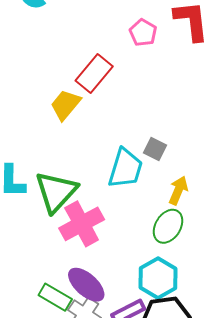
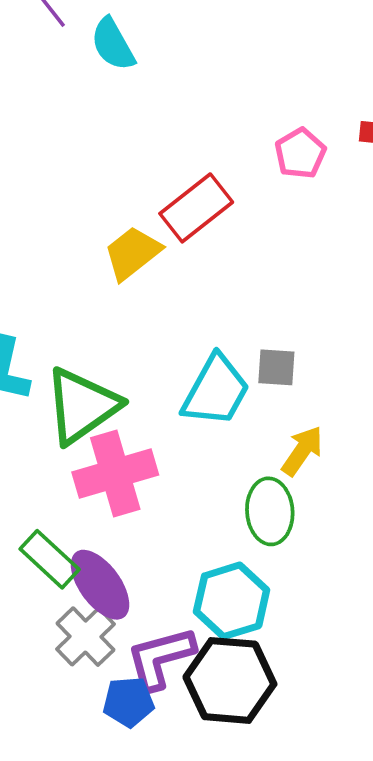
gray square: (155, 149) -> (276, 367), turned -35
green ellipse: (168, 226) -> (270, 511), turned -48
green rectangle: (55, 297) -> (50, 559), moved

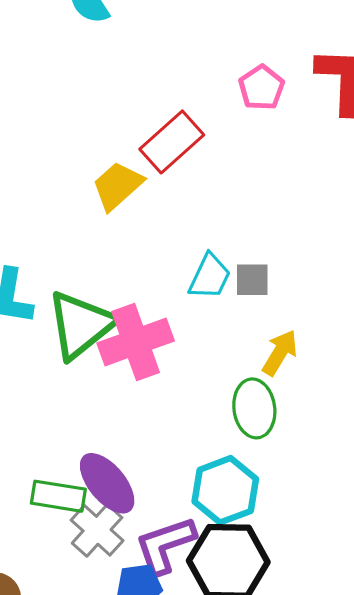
cyan trapezoid: (216, 391) -> (210, 277), moved, size x0.7
pink cross: (115, 474) -> (136, 342), moved
green rectangle: (50, 559) -> (58, 496), moved, turned -30

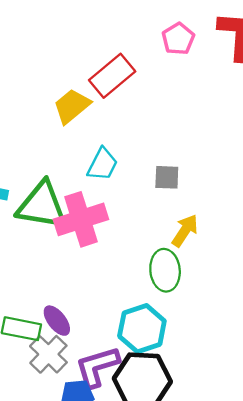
cyan trapezoid: (210, 277) -> (102, 164), moved
green triangle: (81, 325) -> (42, 206), turned 46
purple ellipse: (107, 483) -> (57, 321), size x0.7

